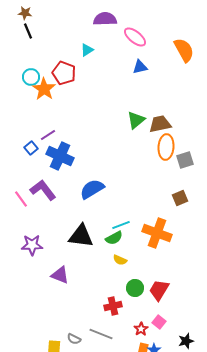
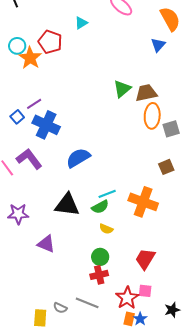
cyan triangle: (87, 50) -> (81, 23), moved
blue triangle: (140, 67) -> (158, 45), moved, turned -35
green circle: (135, 288) -> (100, 257), moved
pink square: (159, 322) -> (145, 291), turned -32
red star: (141, 329) -> (127, 298), size x1.6

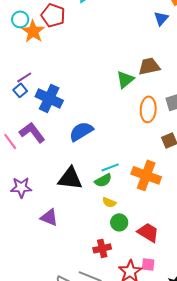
green triangle: (122, 89) -> (125, 79), moved
purple line: (34, 104) -> (24, 77), moved
orange ellipse: (152, 116) -> (148, 109), moved
green circle: (100, 257) -> (119, 222), moved
red trapezoid: (145, 259) -> (148, 232), turned 90

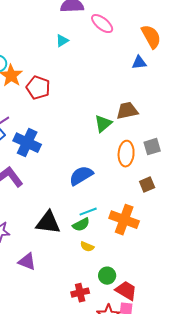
red pentagon: (53, 15) -> (38, 88), moved
blue triangle: (161, 18) -> (139, 63), turned 42
blue semicircle: (81, 131) -> (81, 176), moved
green circle: (119, 222) -> (107, 276), moved
red trapezoid: (148, 232) -> (126, 291), moved

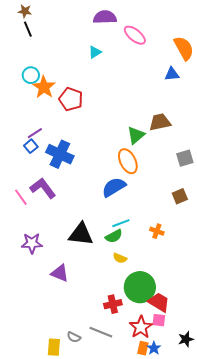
orange ellipse: (126, 154) -> (128, 161), moved, turned -30
orange cross: (124, 220) -> (157, 231), size x0.5
green circle: (107, 276) -> (140, 287), size x1.8

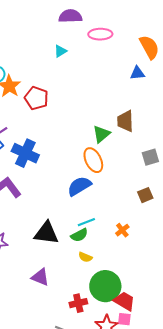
pink ellipse: (135, 35) -> (100, 34), turned -40
brown trapezoid: (160, 122) -> (125, 121), turned -80
orange cross: (157, 231) -> (122, 230), turned 32
purple triangle: (60, 273) -> (40, 277), moved

